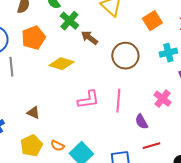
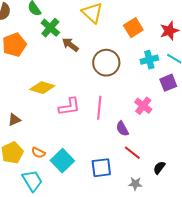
yellow diamond: (61, 64) -> (42, 88), moved
brown triangle: (33, 113) -> (14, 120), turned -48
red line: (151, 146) -> (132, 153), turned 54

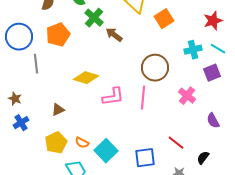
orange square: (133, 28) -> (164, 19), moved
brown circle: (106, 63) -> (155, 68), moved
purple semicircle: (122, 129) -> (213, 121), moved

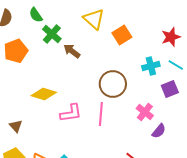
brown triangle: (58, 110) -> (16, 126), turned -48
purple semicircle: (213, 121) -> (159, 131), moved, turned -112

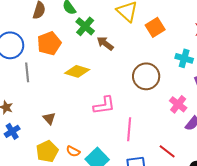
cyan cross: (151, 66) -> (184, 58), turned 30
yellow diamond: (44, 94) -> (77, 71), moved
pink line: (101, 114) -> (129, 129), moved

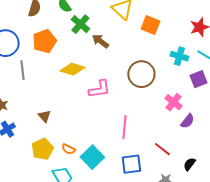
orange square: (155, 27) -> (150, 25), turned -36
pink L-shape: (104, 105) -> (99, 89), moved

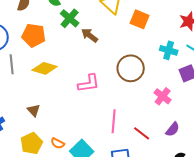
orange pentagon: (44, 41) -> (34, 35), turned 30
yellow diamond: (72, 69) -> (45, 68), moved
purple semicircle: (187, 121) -> (173, 129), moved
red line: (162, 149) -> (142, 133), moved

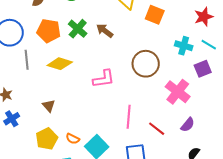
green cross: (70, 18) -> (78, 29), moved
pink cross: (163, 96) -> (178, 92), size x1.4

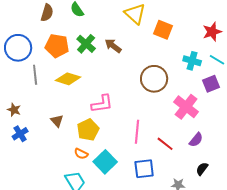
pink L-shape: (104, 79) -> (102, 104), moved
yellow pentagon: (47, 139) -> (88, 130), moved

